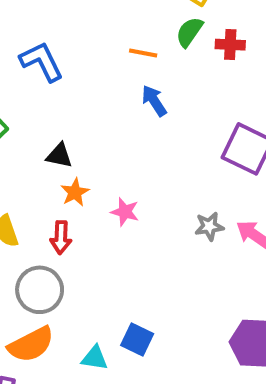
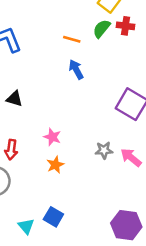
red cross: (230, 45) -> (126, 26), moved
orange star: (75, 192) -> (55, 165), moved
cyan triangle: (95, 358) -> (26, 226), turned 36

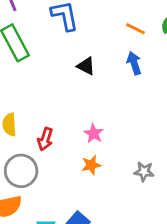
black triangle: (14, 99) -> (86, 66), moved
gray star: (104, 150) -> (144, 172), moved

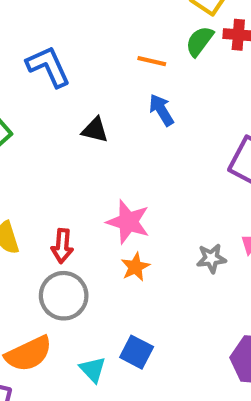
pink star: (94, 133) -> (128, 222), size x1.5
gray circle: (21, 171) -> (64, 296), moved

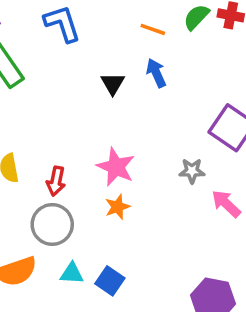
black triangle: (95, 130) -> (113, 84), moved, turned 40
gray star: (211, 258) -> (192, 171), moved
cyan triangle: (93, 369) -> (72, 273), moved, turned -50

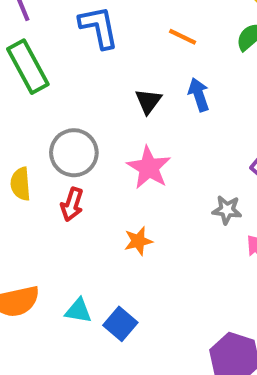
orange line: (153, 29) -> (183, 37), moved
pink star: (116, 167) -> (149, 168), moved
gray circle: (52, 224) -> (74, 153), moved

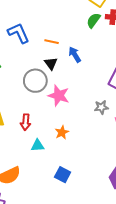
orange line: (183, 37) -> (52, 42), moved
gray circle: (74, 153) -> (35, 81), moved
cyan triangle: (78, 311) -> (38, 146), moved

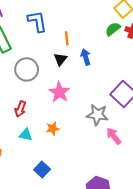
orange line: (52, 42) -> (67, 38), turned 56
gray circle: (35, 81) -> (27, 69), moved
gray star: (101, 107) -> (97, 115), size x1.5

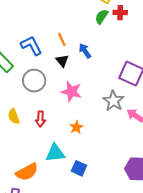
blue L-shape: (37, 21) -> (31, 45), moved
gray star: (97, 115) -> (113, 101), turned -30
cyan triangle: (26, 135) -> (55, 153), moved, size x1.5

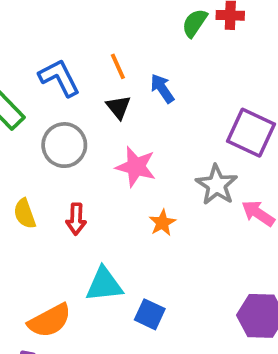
orange star: (76, 127) -> (162, 223), moved

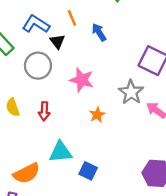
blue L-shape: (59, 78) -> (36, 24), turned -32
black triangle: (119, 107) -> (57, 42), moved

